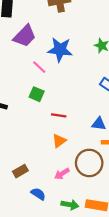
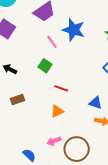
brown circle: (89, 163) -> (77, 149), moved
brown rectangle: (20, 171) -> (18, 100), moved

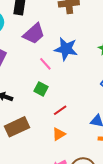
red line: (61, 88) -> (60, 110), turned -48
brown rectangle: (18, 100) -> (17, 127), size x1.6

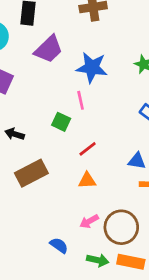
pink line: (45, 64) -> (81, 100), moved, turned 32
orange triangle: (59, 134) -> (87, 180), turned 32

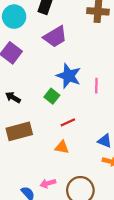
blue star: (92, 68) -> (69, 76), moved
pink line: (81, 100) -> (96, 86), moved
pink arrow: (89, 221) -> (48, 183), moved

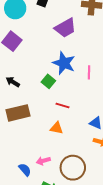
purple trapezoid: (55, 37) -> (65, 28), moved
red line: (68, 122) -> (63, 105), turned 40

